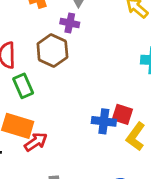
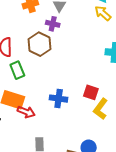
blue cross: (104, 121) -> (59, 99), moved
red arrow: (36, 142) -> (26, 112), turned 54

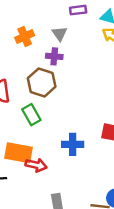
green rectangle: (17, 70) -> (31, 115), moved

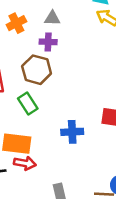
gray triangle: (60, 34) -> (52, 18), turned -49
red arrow: (36, 165) -> (25, 163), moved

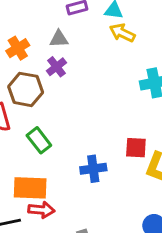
purple cross: (48, 42) -> (56, 67), turned -35
brown hexagon: (37, 70) -> (26, 89), moved

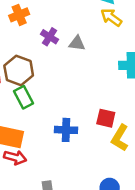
gray triangle: (59, 39) -> (77, 43), moved
purple cross: (56, 67) -> (50, 37), turned -30
brown hexagon: (26, 89) -> (19, 70), moved

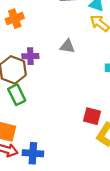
purple cross: (50, 37) -> (30, 56), moved, turned -35
blue cross: (66, 130) -> (33, 153), moved

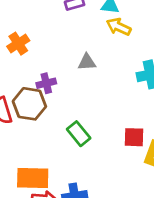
green rectangle: (17, 95) -> (79, 134), moved

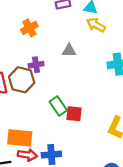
orange cross: (18, 44) -> (29, 28), moved
red square: (134, 137) -> (74, 114), moved

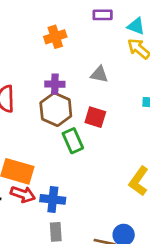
brown hexagon: (22, 80) -> (56, 109), moved
red square: (74, 114) -> (95, 117), moved

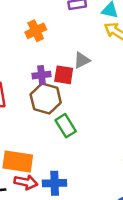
gray triangle: (99, 74) -> (82, 60), turned -30
red square: (95, 117) -> (64, 75), moved

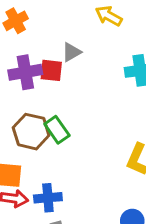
purple cross: (41, 75) -> (25, 72), size x1.5
brown hexagon: (46, 99) -> (31, 132), moved

